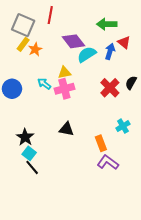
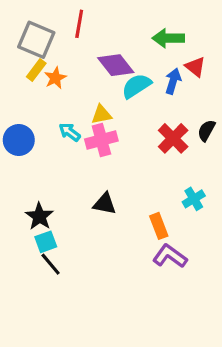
cyan square: (29, 153) -> (46, 242), turned 32

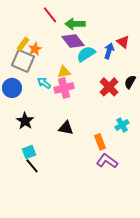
red line: (79, 24) -> (50, 15), turned -48
green arrow: (168, 38) -> (75, 24), moved
gray square: (36, 40) -> (23, 61), moved
black star: (39, 216) -> (25, 121), moved

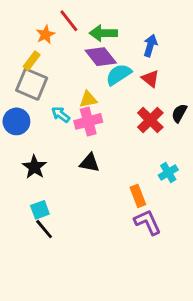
red triangle: (123, 42) -> (150, 79), moved
orange star: (35, 49) -> (45, 34), moved
blue arrow: (109, 51) -> (150, 46), moved
black triangle: (66, 128) -> (90, 163), moved
purple L-shape: (107, 161) -> (148, 222), turned 30

